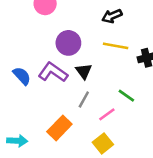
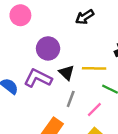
yellow line: (116, 46) -> (94, 68), moved

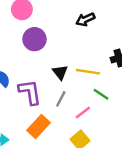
purple circle: (48, 48) -> (34, 39), moved
purple L-shape: (38, 78) -> (30, 92), moved, turned 48

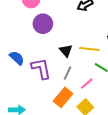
orange rectangle: (39, 126) -> (63, 97), moved

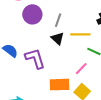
gray line: (67, 73) -> (58, 20), moved
orange rectangle: (63, 97) -> (59, 85), turned 54

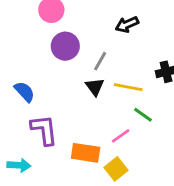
purple L-shape: (35, 58) -> (44, 130), moved

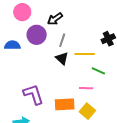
black arrow: (127, 24) -> (55, 19), moved
blue semicircle: (25, 92) -> (12, 45), moved, turned -35
pink line: (121, 136) -> (86, 88), turned 48

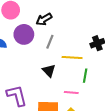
black triangle: (62, 58) -> (49, 71), moved
green line: (98, 71) -> (85, 76), turned 72

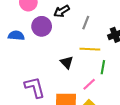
gray line: (50, 42) -> (86, 23), moved
pink line: (71, 93) -> (89, 84), turned -48

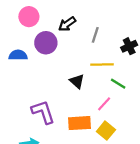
green line: (103, 67) -> (118, 84), turned -64

